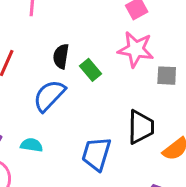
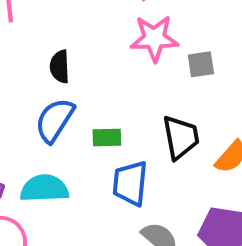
green rectangle: (91, 70) -> (107, 138), moved, turned -40
cyan semicircle: (32, 145) -> (44, 188), size x1.6

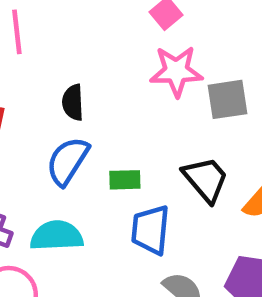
gray square: (201, 64) -> (227, 99), size x1.4
black trapezoid: (181, 137) -> (206, 179), turned -30

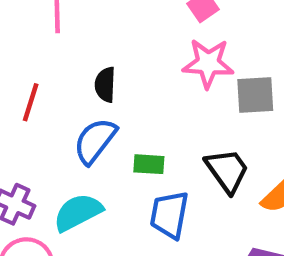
cyan semicircle: (57, 236) -> (78, 212), turned -30

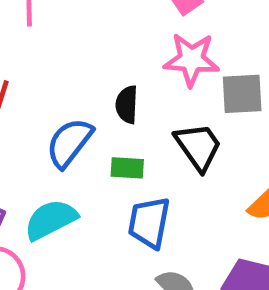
black semicircle: (105, 85) -> (127, 105), moved
black trapezoid: (227, 171) -> (198, 147), moved

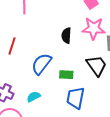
black semicircle: (127, 105) -> (66, 36), moved
cyan semicircle: (51, 220) -> (34, 97), size x0.6

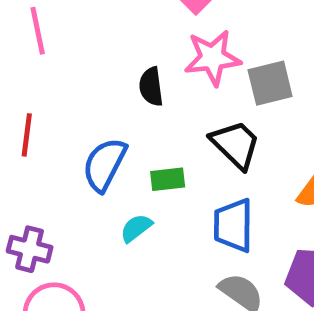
cyan semicircle: (34, 97) -> (136, 228), moved
blue trapezoid: (76, 98) -> (233, 225), moved

